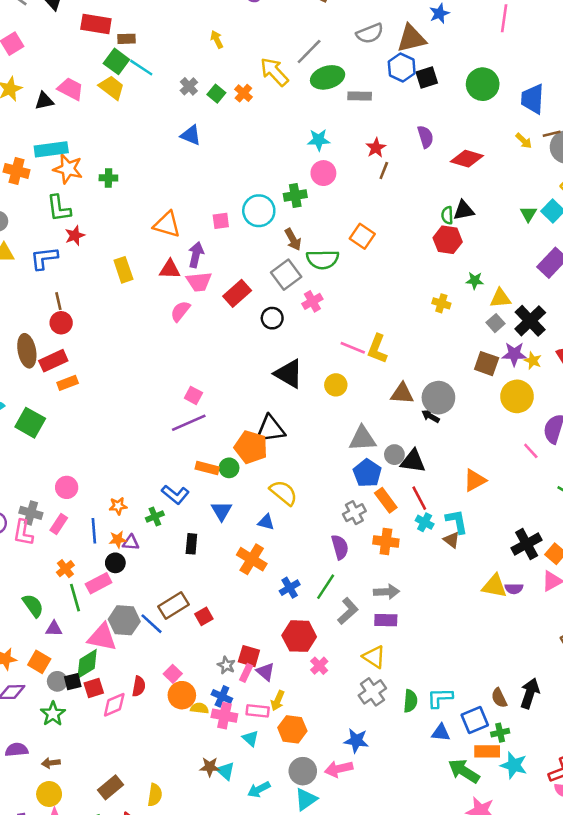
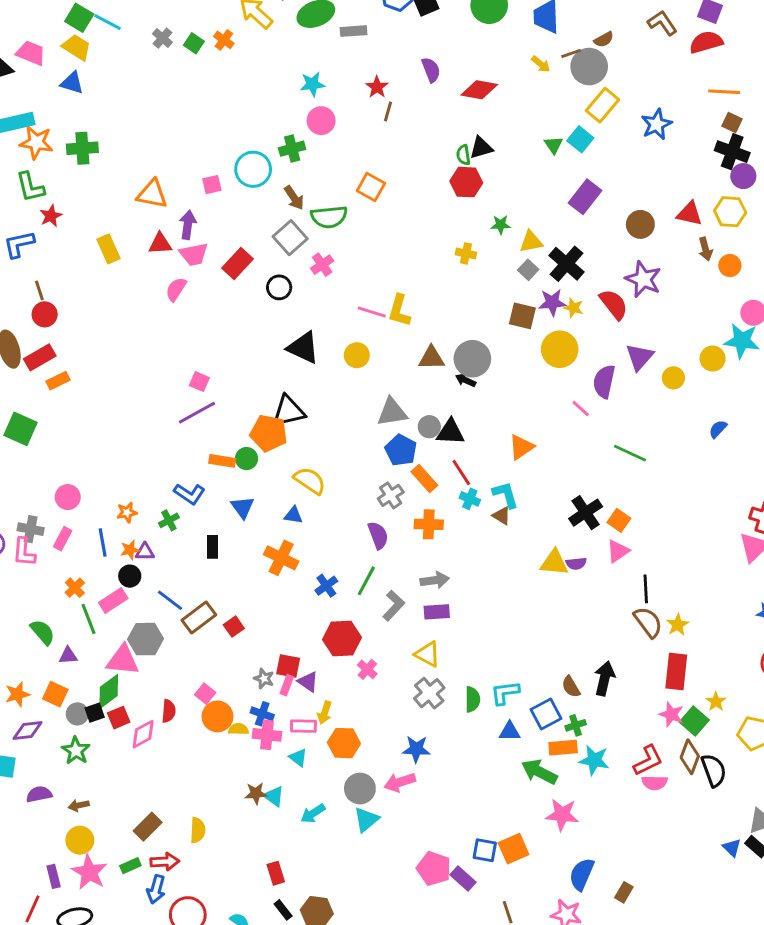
blue triangle: (191, 135) -> (72, 83), moved
green cross: (108, 178) -> (82, 148), size x1.5
blue line: (151, 624) -> (170, 600), moved

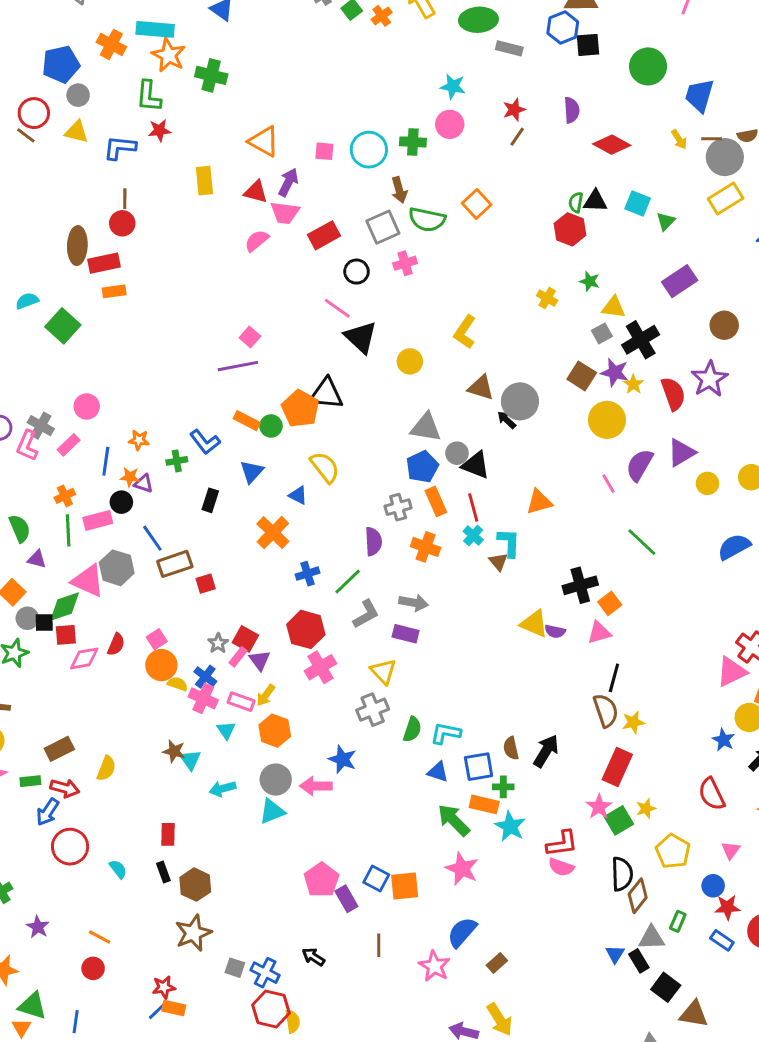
cyan square: (580, 139) -> (638, 203), moved, turned -35
pink line: (372, 312) -> (337, 308), moved
blue semicircle: (718, 429) -> (734, 547), size x1.6
pink cross: (367, 669) -> (320, 667), size x1.5
brown diamond: (690, 757) -> (638, 896), moved

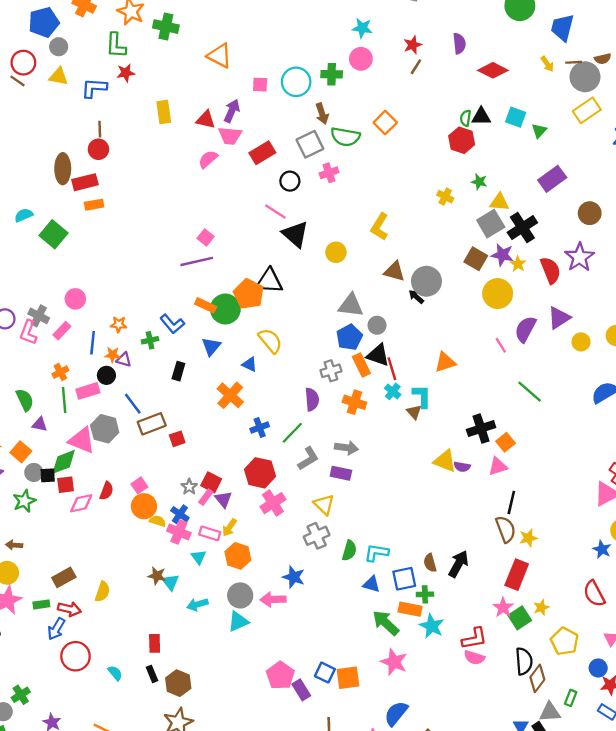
orange triangle: (264, 141) -> (220, 56), moved
gray square: (602, 333) -> (491, 224), size x1.6
green circle: (271, 426) -> (225, 309), size x1.6
black triangle: (476, 465) -> (378, 355), moved

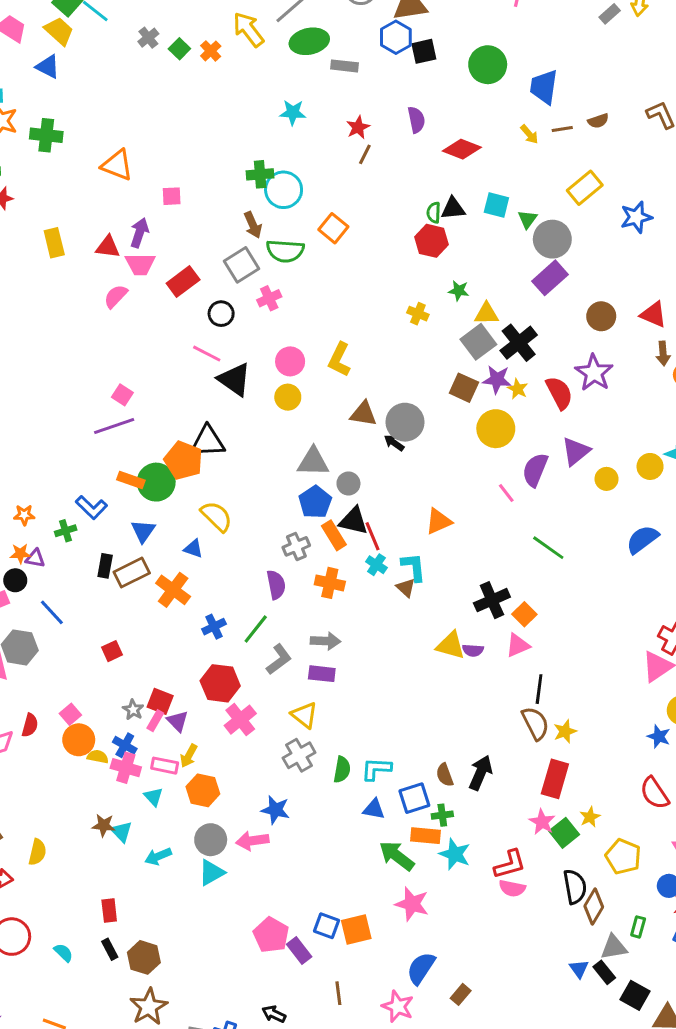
pink circle: (361, 59) -> (290, 361), moved
gray circle: (585, 77) -> (552, 239), moved
cyan circle: (296, 82) -> (284, 190), moved
brown rectangle: (152, 424) -> (132, 573), moved

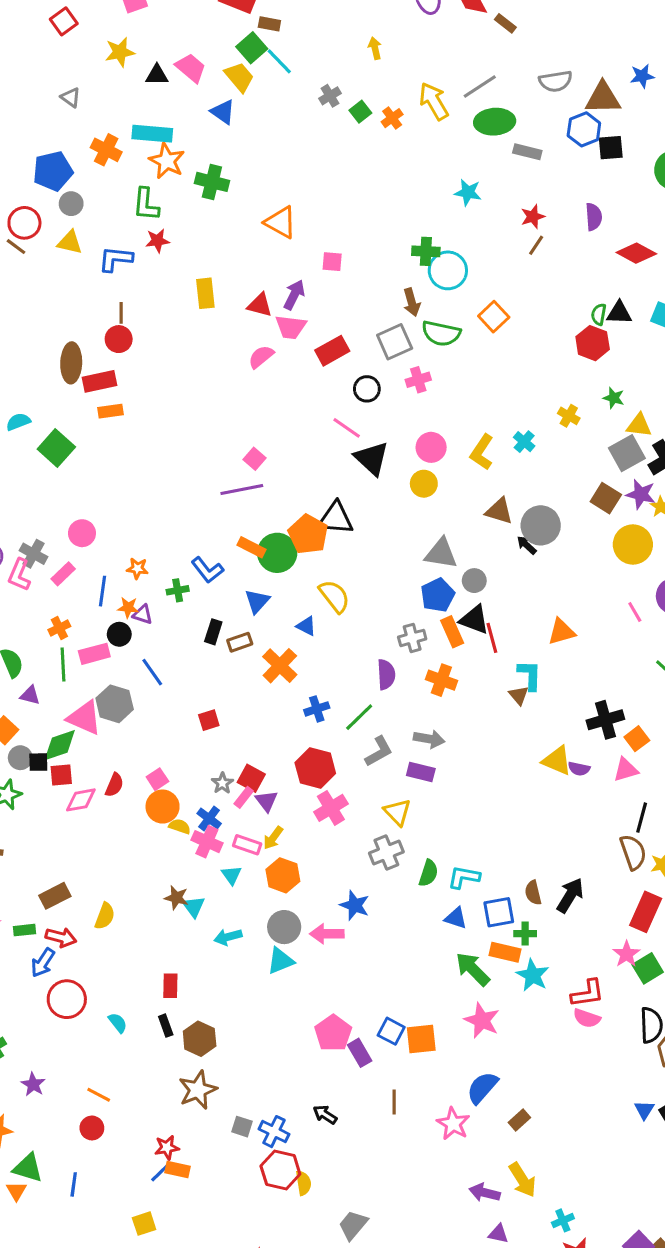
cyan cross: (376, 565) -> (524, 442), moved
brown rectangle: (132, 573) -> (240, 642), size x0.7

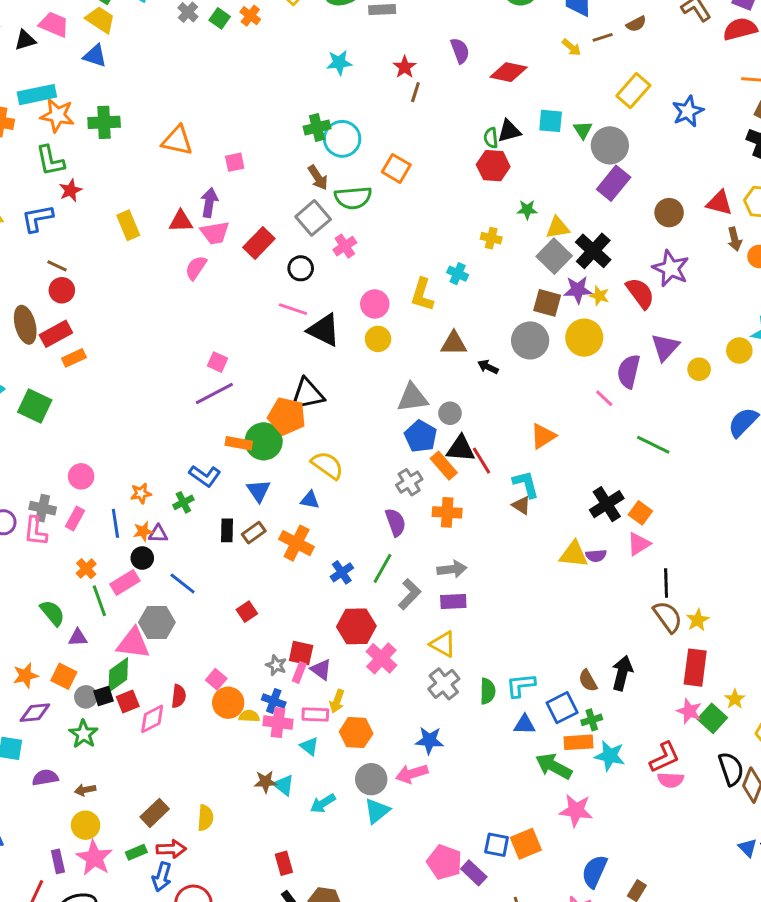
brown line: (121, 313) -> (57, 266), turned -48
gray circle: (541, 525) -> (530, 340), moved

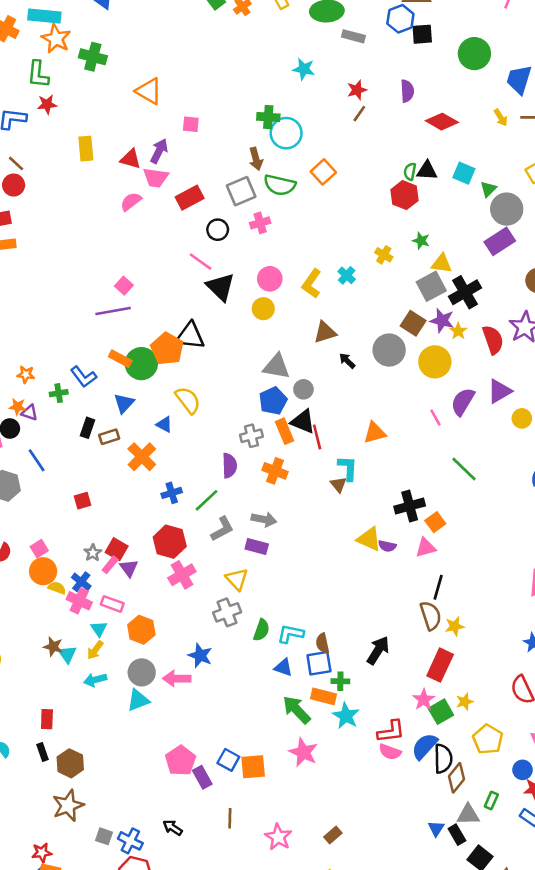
brown triangle: (454, 343) -> (325, 332), turned -35
brown semicircle: (588, 681) -> (322, 643), moved
yellow arrow: (337, 701) -> (95, 650), moved
blue semicircle: (594, 871) -> (425, 746), moved

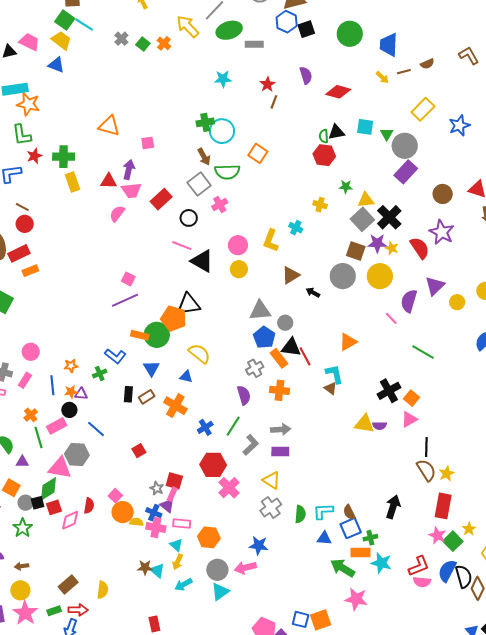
green cross: (93, 57) -> (64, 157), moved
purple triangle: (129, 568) -> (167, 506), moved

